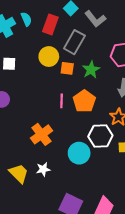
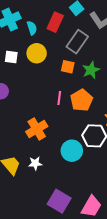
cyan semicircle: (26, 19) -> (32, 28), moved
yellow circle: (49, 57) -> (37, 53), moved

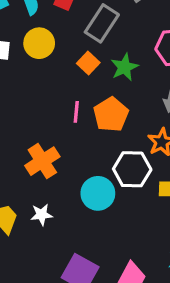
orange square: (68, 67) -> (88, 63), turned 32

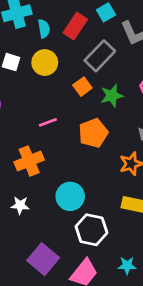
pink line: (76, 112) -> (48, 122), moved, turned 54
white hexagon: (132, 169) -> (91, 230), moved

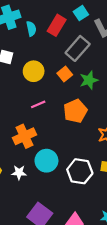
yellow circle: (45, 63) -> (34, 71), moved
cyan circle: (70, 196) -> (46, 161), moved
white hexagon: (91, 230) -> (80, 171), moved

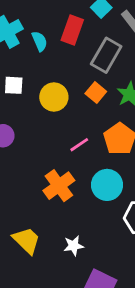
pink line: (38, 104) -> (79, 145), moved
cyan circle: (46, 161) -> (107, 185), moved
white star: (19, 172) -> (74, 246), moved

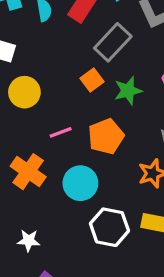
yellow circle: (54, 97) -> (24, 92), moved
orange cross: (59, 186) -> (28, 172), turned -32

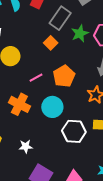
green star: (128, 91) -> (80, 33), moved

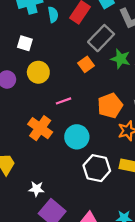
green star: (80, 33) -> (121, 59), turned 30
orange pentagon: (64, 76) -> (110, 106), moved
white star: (26, 146) -> (36, 189), moved

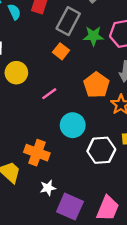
orange cross: (40, 128) -> (37, 153), moved

